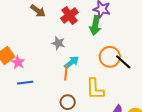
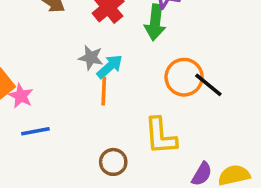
cyan arrow: (72, 62) -> (110, 67), moved
orange line: (66, 73) -> (104, 91), moved

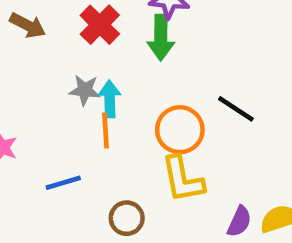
cyan arrow: (110, 67) -> (110, 99), turned -44
orange circle: (184, 77) -> (180, 130), moved
blue line: (35, 131) -> (63, 183), moved

